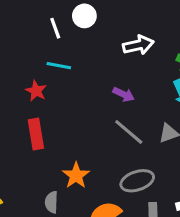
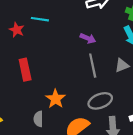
red star: (36, 91) -> (17, 30), moved
gray line: (129, 132) -> (93, 66), turned 40

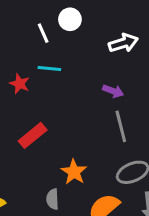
red rectangle: (25, 70) -> (33, 135), turned 65

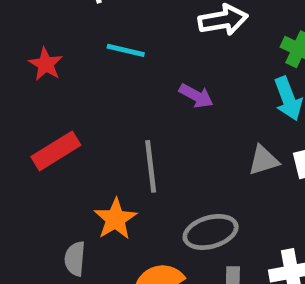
cyan line: (49, 69) -> (126, 50), moved
gray line: (121, 126) -> (151, 166), moved

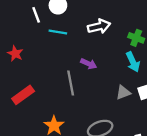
cyan line: (126, 50) -> (58, 32), moved
gray line: (151, 166) -> (71, 83), moved

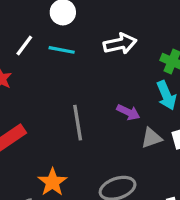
white line: (36, 15) -> (24, 45), moved, turned 56
purple arrow: (89, 64) -> (128, 112), moved

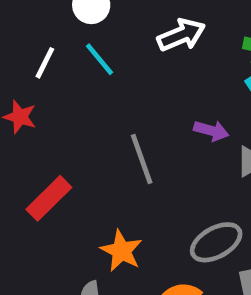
cyan line: (62, 50) -> (99, 59), turned 50

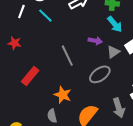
white line: (45, 63) -> (21, 11), moved
gray ellipse: (216, 242) -> (100, 74), moved

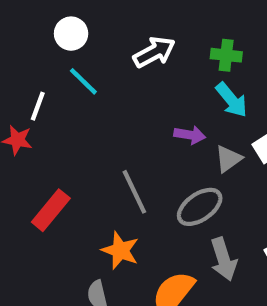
white line: (21, 11) -> (38, 106), moved
gray line: (67, 56) -> (134, 192), moved
gray arrow: (119, 108) -> (224, 259), moved

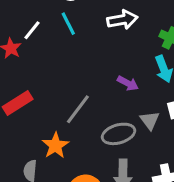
gray triangle: (228, 159) -> (150, 120), moved, turned -50
gray line: (134, 192) -> (78, 109), turned 44

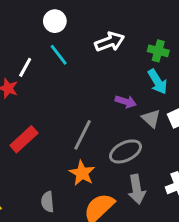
gray triangle: (150, 120) -> (151, 119), moved
orange star: (55, 146) -> (82, 173), moved

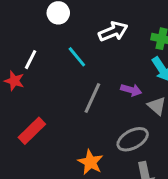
cyan line: (59, 55) -> (77, 57), moved
gray line: (83, 135) -> (92, 98), moved

